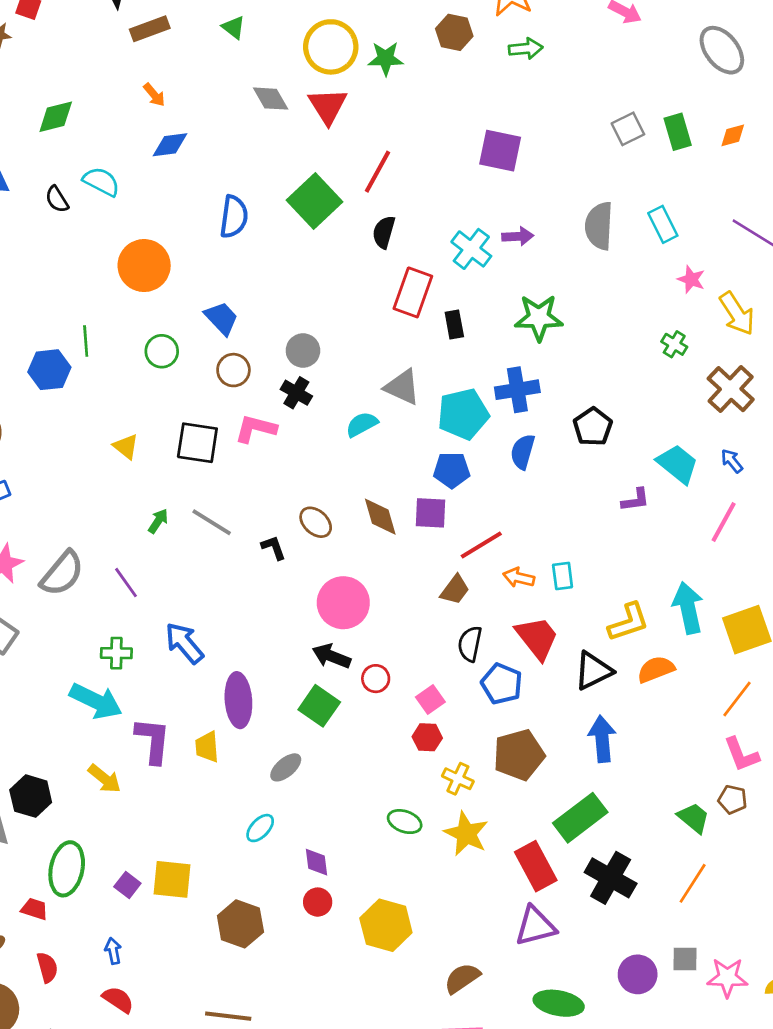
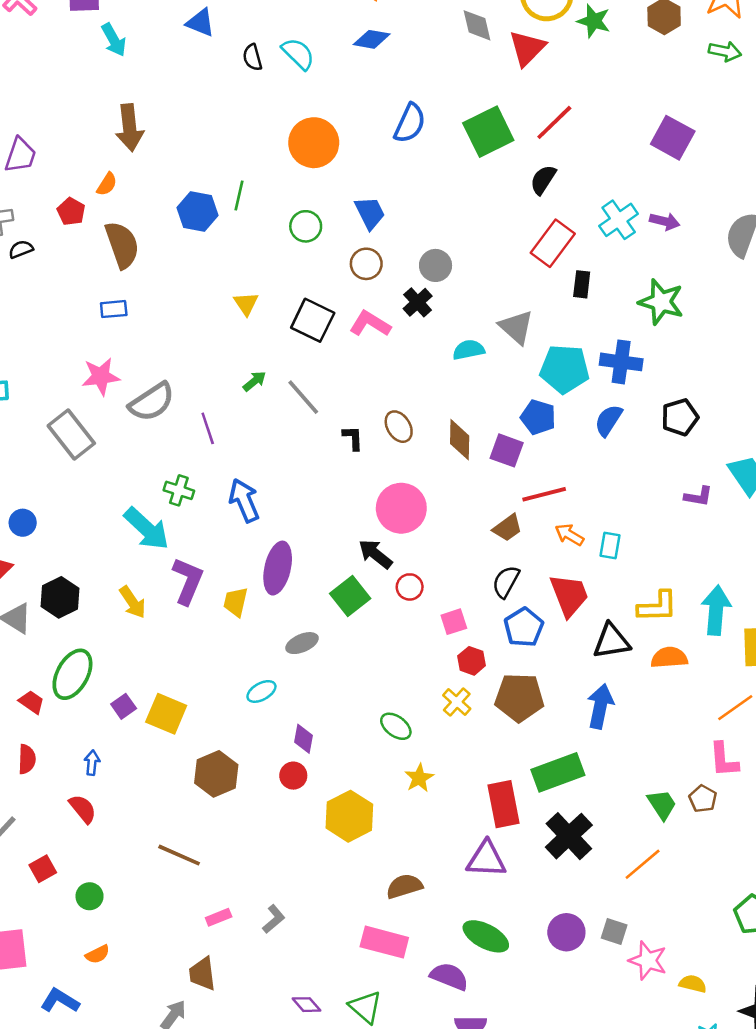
red hexagon: (427, 737) -> (472, 661), moved
yellow star: (466, 834) -> (419, 778), moved, size x0.7

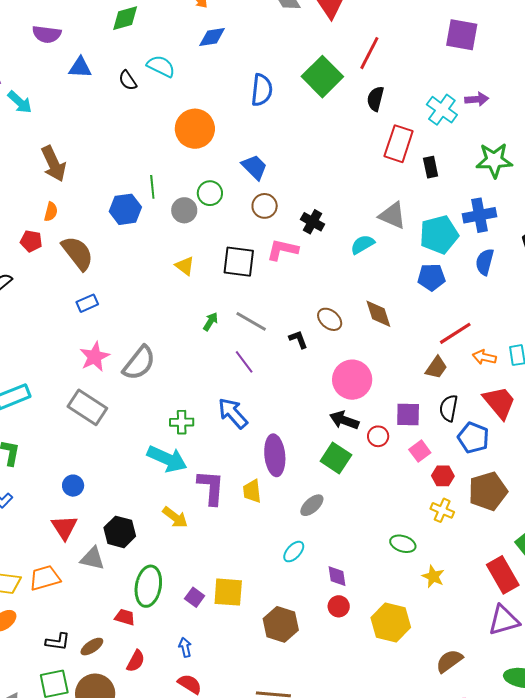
gray circle: (436, 265) -> (184, 210), moved
purple line: (208, 428) -> (244, 362), moved
purple square: (507, 450) -> (408, 414), moved
red semicircle: (27, 759) -> (136, 661), turned 45

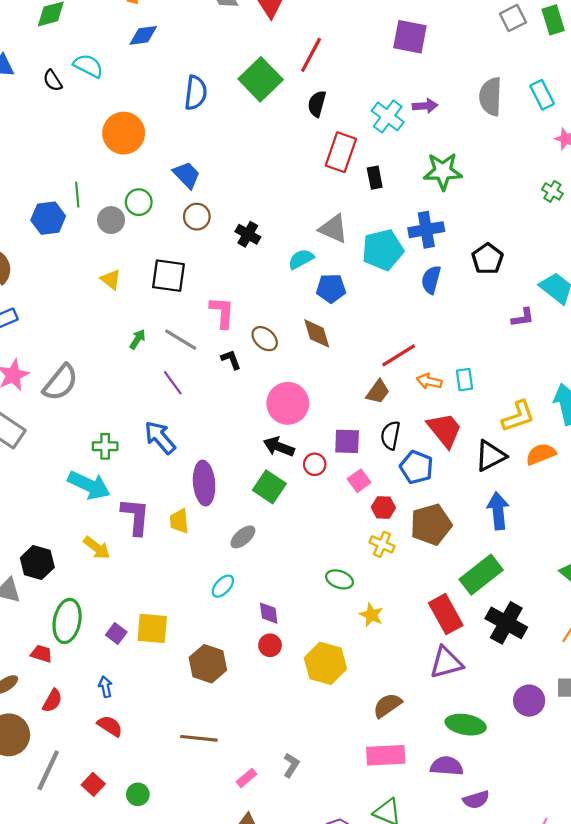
pink L-shape: (282, 250) -> (222, 312), moved, turned 80
blue pentagon: (431, 277) -> (331, 288), moved

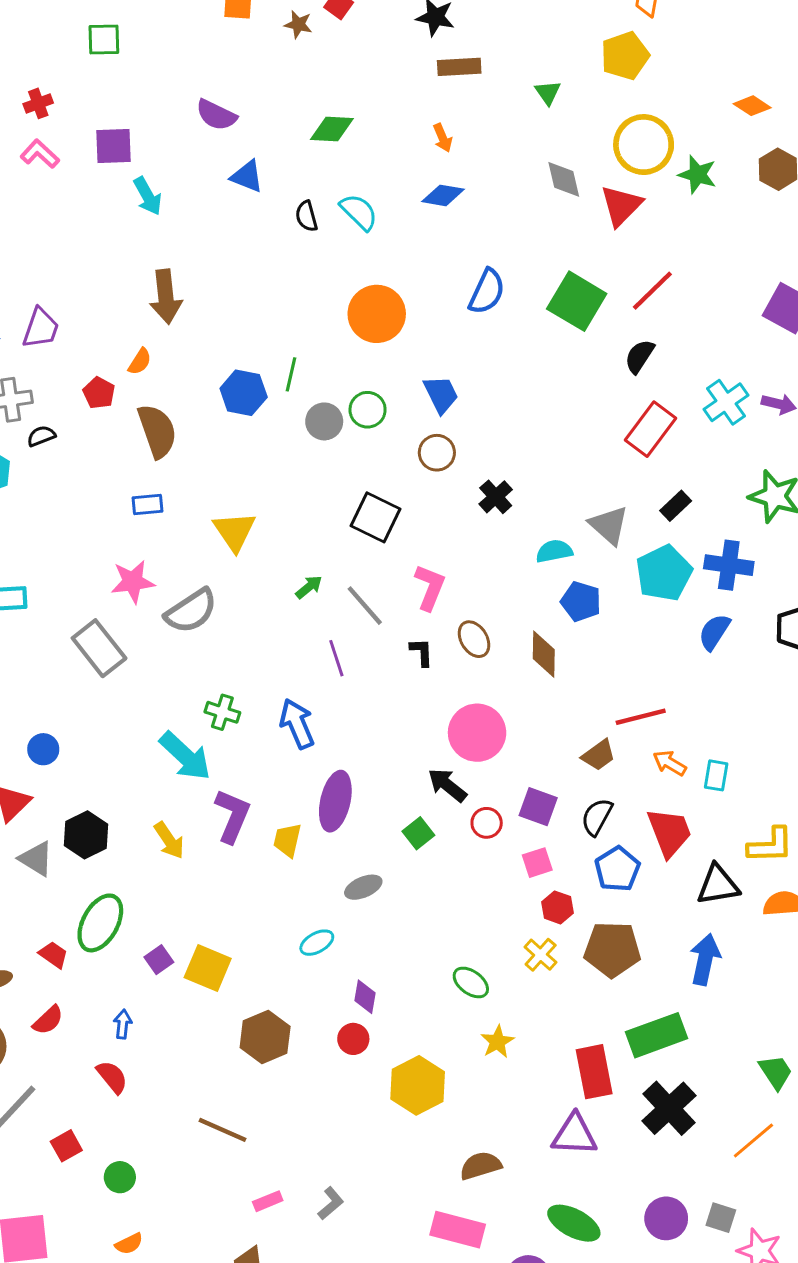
green square: (261, 79) -> (577, 301), turned -33
black rectangle: (375, 178) -> (676, 506), moved, turned 40
cyan pentagon: (383, 250) -> (664, 573), turned -30
yellow triangle: (111, 279) -> (234, 531), moved, size x1.5
green square: (269, 487) -> (418, 833), size x0.7

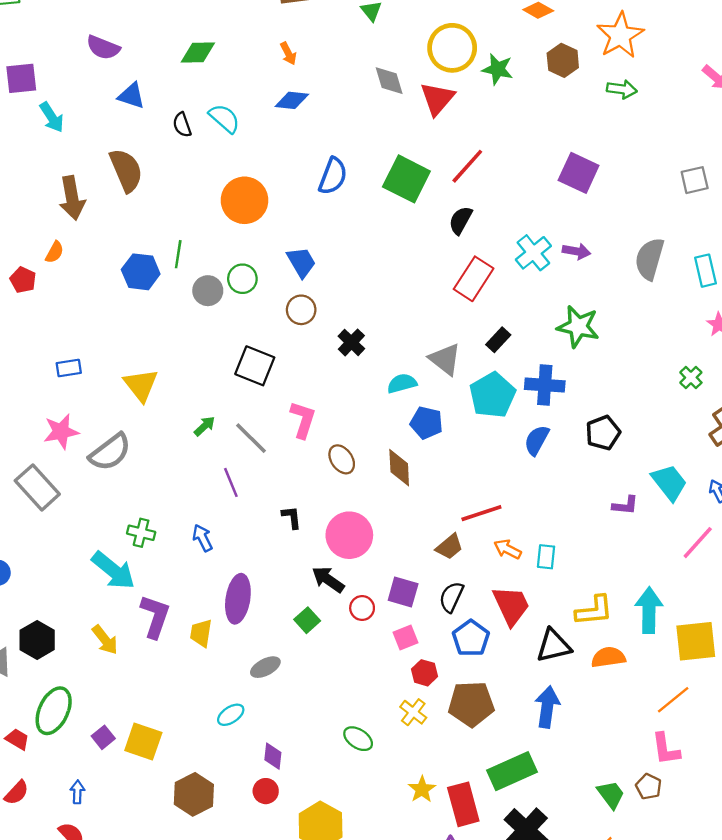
brown semicircle: (157, 431) -> (126, 170), moved
black L-shape: (422, 652) -> (292, 517), moved
blue arrow: (297, 724) -> (203, 538), size x0.7
yellow star: (497, 1042) -> (422, 789), moved

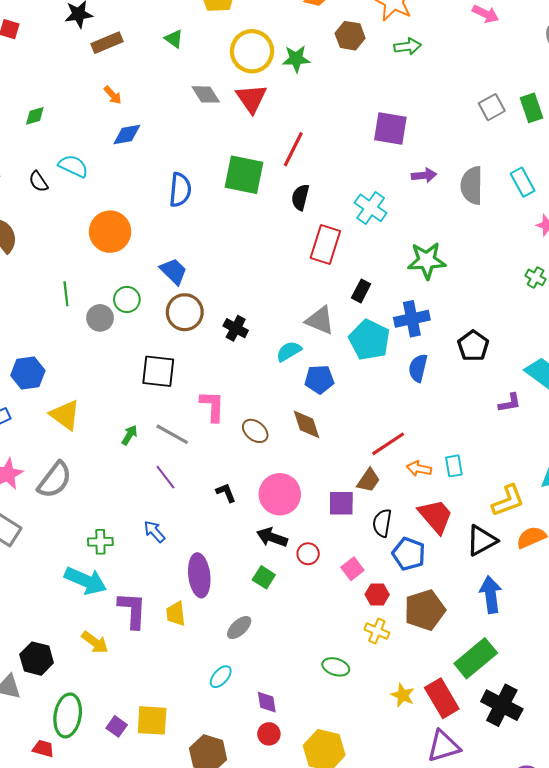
green diamond: (198, 53) -> (35, 116), size x0.7
purple arrow: (576, 251) -> (424, 175), moved
blue hexagon: (141, 272) -> (28, 373), moved
brown circle: (301, 310) -> (185, 312), size x1.4
purple square: (403, 592) -> (341, 503), moved

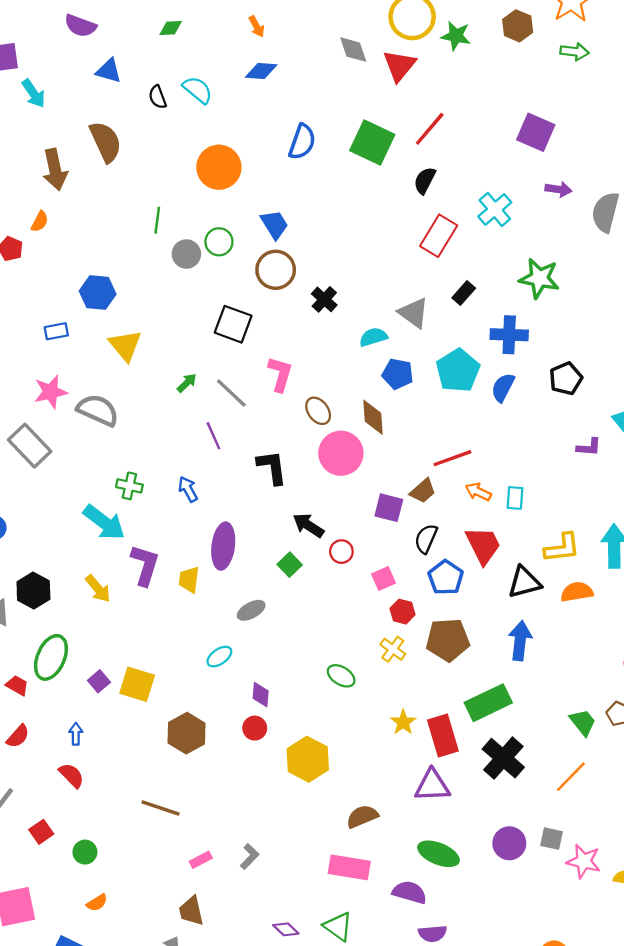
cyan pentagon: (369, 340) -> (458, 370), moved
gray semicircle: (55, 480) -> (98, 410), turned -117
black L-shape: (226, 493) -> (272, 467), size x1.6
pink circle: (280, 494) -> (341, 453), moved

